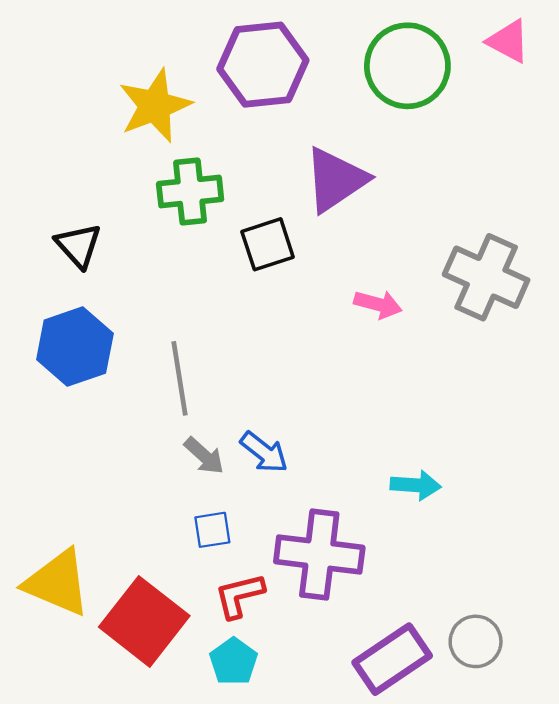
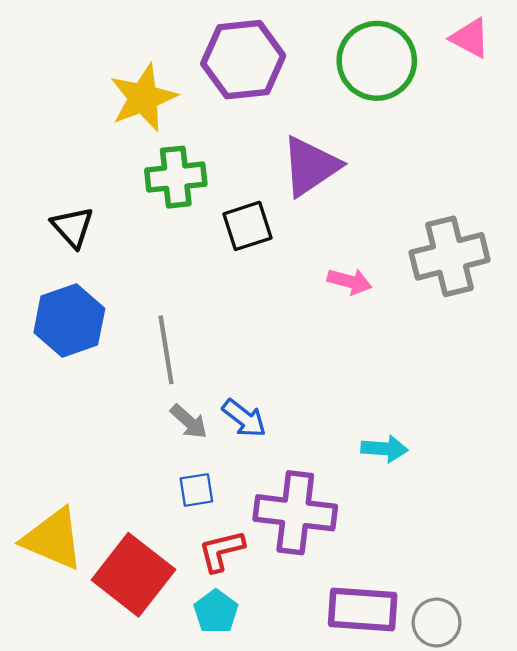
gray cross: (486, 277) -> (450, 256), turned -38
gray circle: (476, 641) -> (437, 623), moved
purple rectangle: (392, 659) -> (363, 609), turned 38

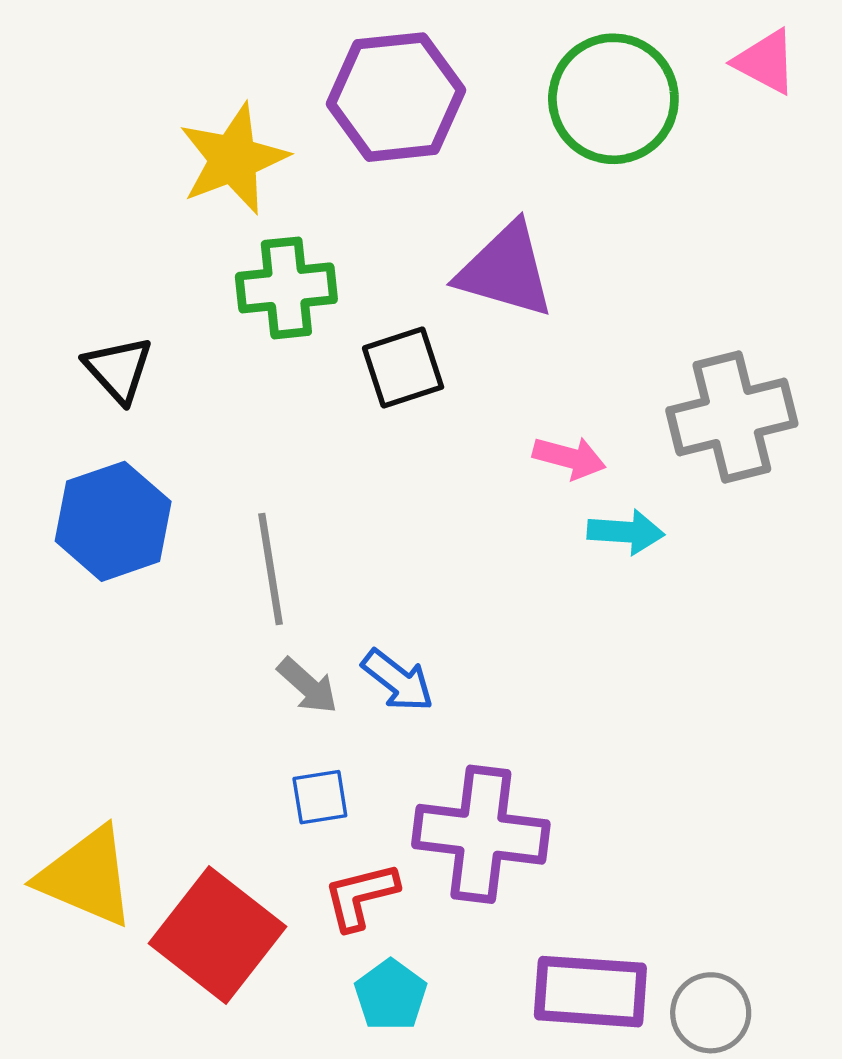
purple triangle: (310, 166) -> (506, 270), turned 50
cyan arrow: (384, 449) -> (626, 532), moved
cyan pentagon: (216, 612) -> (391, 995), moved

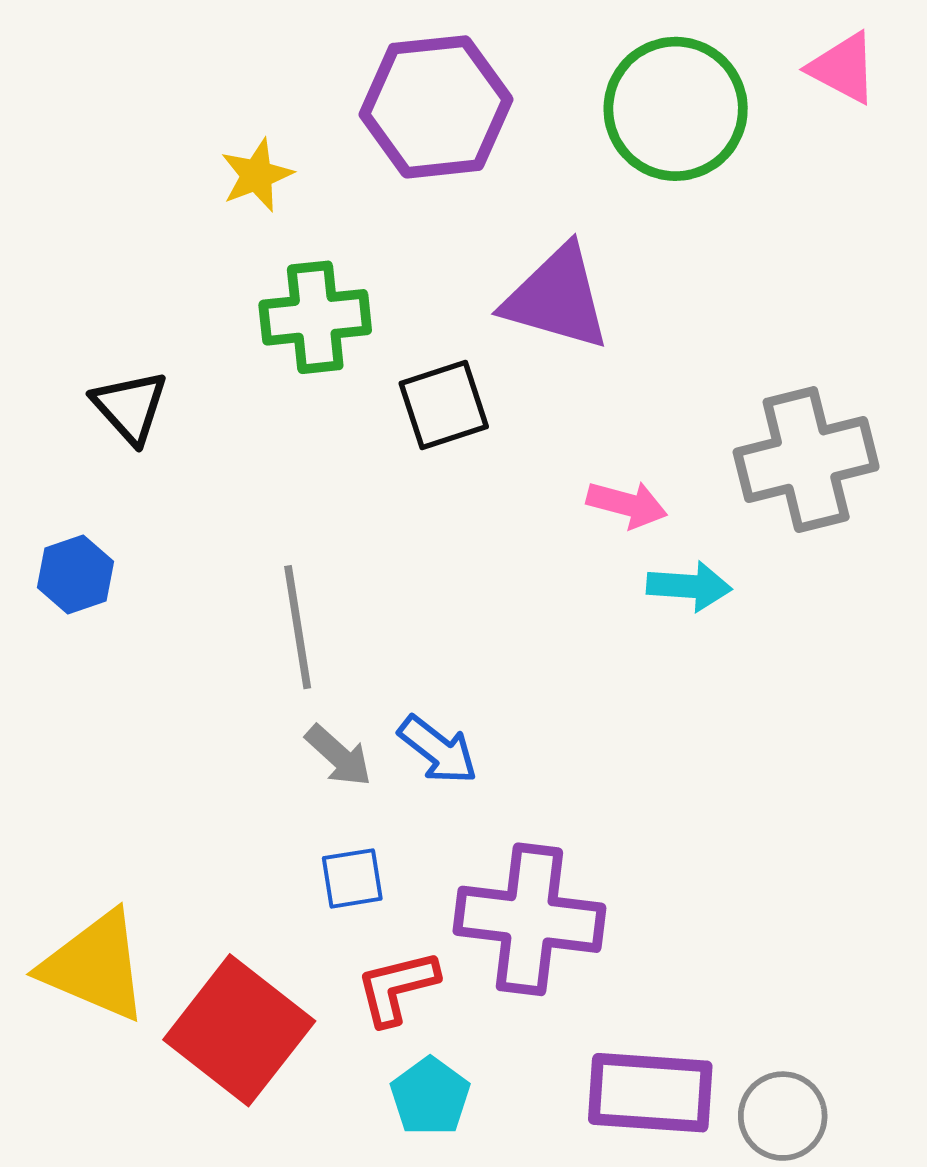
yellow star: (233, 159) -> (257, 175), size x0.6
blue hexagon: (113, 521) -> (76, 574), moved, size x0.6

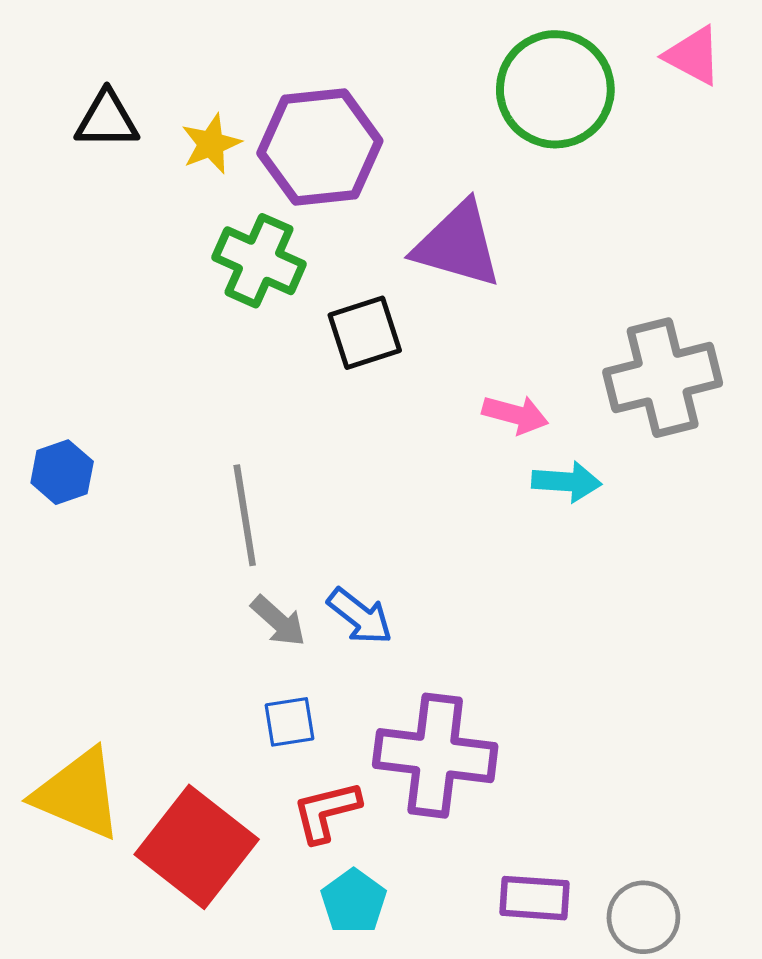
purple hexagon: (436, 107) -> (320, 147), moved
green cross: (315, 317) -> (259, 261), turned 30
black triangle: (130, 407) -> (107, 120), moved, turned -48
purple rectangle: (650, 1093) -> (535, 898), size x0.7

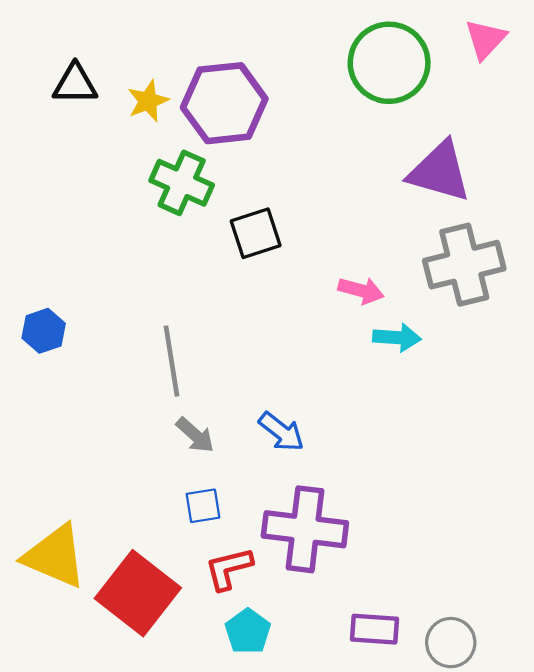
pink triangle: (693, 56) -> (486, 39), turned 45
purple triangle: (458, 245) -> (440, 172), moved
blue arrow: (360, 616) -> (281, 432), moved

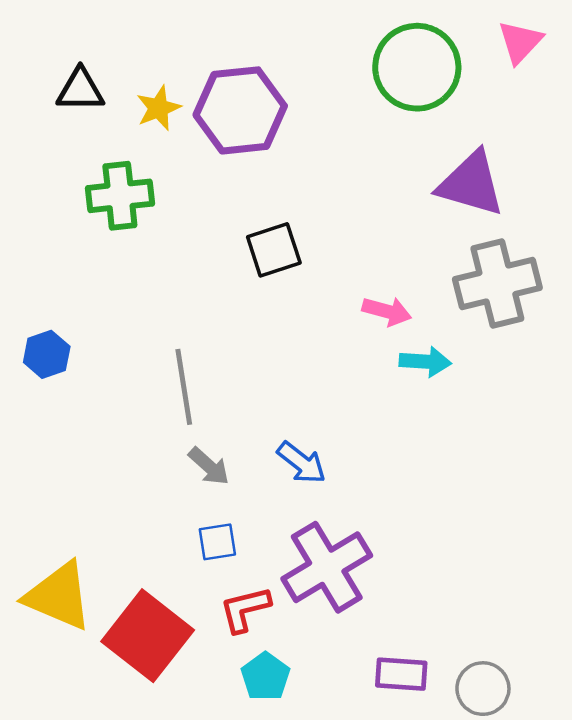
green cross: (182, 183) -> (120, 196), moved, turned -30
purple cross: (305, 529) -> (327, 567), turned -38

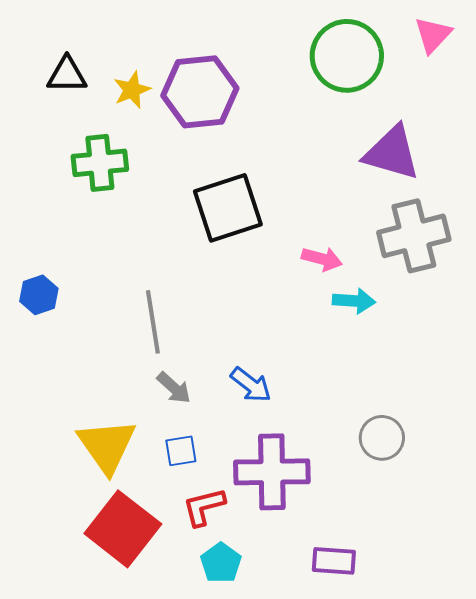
black square: (274, 250) -> (228, 208), size x1.5
purple cross: (327, 567) -> (272, 472), turned 30
yellow triangle: (59, 596) -> (107, 446), moved, turned 32
gray circle: (483, 689) -> (382, 438), moved

